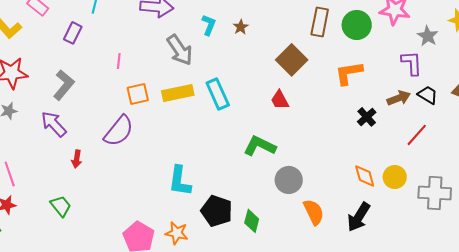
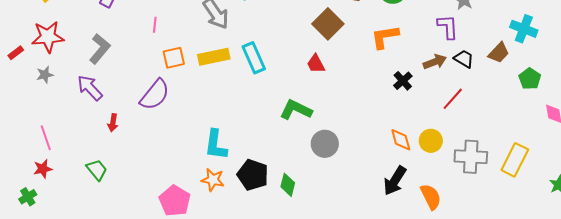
orange semicircle: (314, 212) -> (431, 197), moved
orange star: (177, 233) -> (213, 180), moved

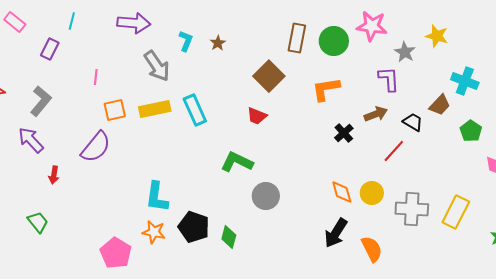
black trapezoid: (464, 59) -> (413, 122), moved
red trapezoid: (316, 64) -> (257, 116), turned -40

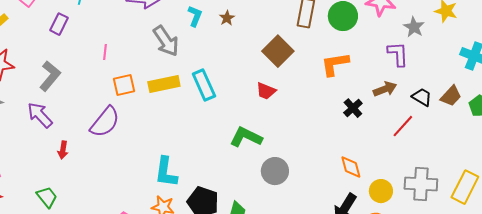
brown trapezoid: (440, 105) -> (451, 96), moved
yellow circle: (372, 193) -> (381, 191), moved

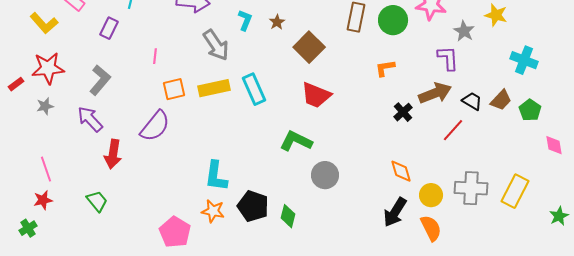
brown square: (278, 51) -> (309, 47), moved
orange L-shape: (335, 64) -> (385, 68), size x0.7
brown arrow: (385, 89) -> (435, 93), size x1.4
red trapezoid: (266, 91) -> (316, 95), size x1.5
red arrow: (63, 150) -> (113, 154), size x1.6

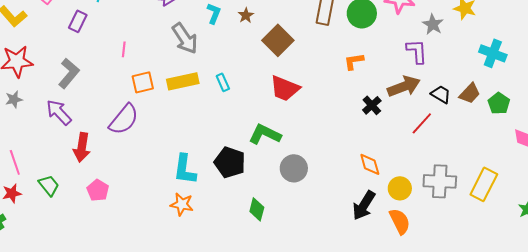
cyan rectangle: (254, 89) -> (223, 82), size x0.6
green trapezoid: (97, 201) -> (49, 185), moved
black pentagon: (253, 206) -> (230, 162), moved
pink pentagon: (175, 232) -> (98, 190), moved, size x0.7

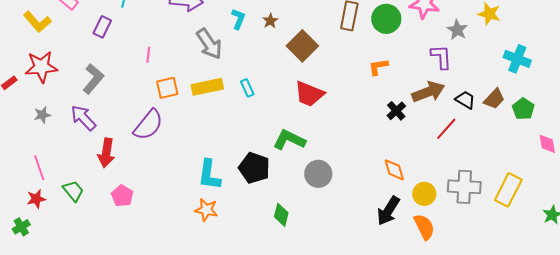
gray star: (14, 99) -> (42, 115), moved

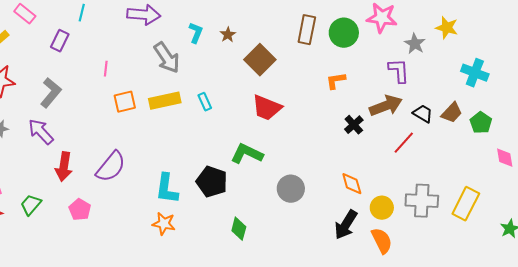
purple semicircle: (148, 125) -> (111, 167), moved
gray circle: (318, 174) -> (291, 189), moved
green trapezoid: (73, 191) -> (31, 205), turned -100

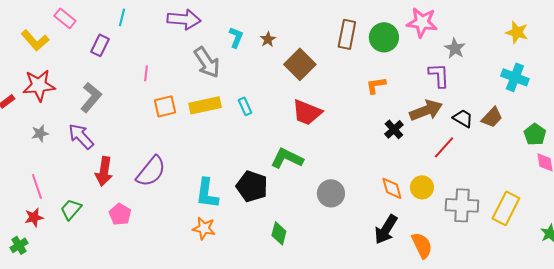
yellow star: (447, 28) -> (517, 32), moved
green pentagon: (481, 123) -> (535, 134), moved
yellow circle: (382, 208) -> (422, 187), moved

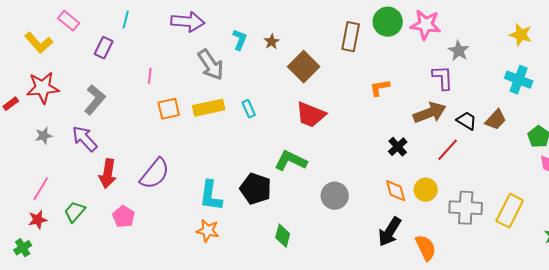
green circle: (384, 37) -> (388, 22), moved
black cross: (394, 129) -> (398, 147), moved
pink line: (37, 186) -> (41, 189), turned 50

